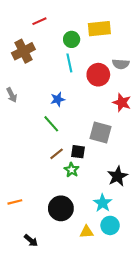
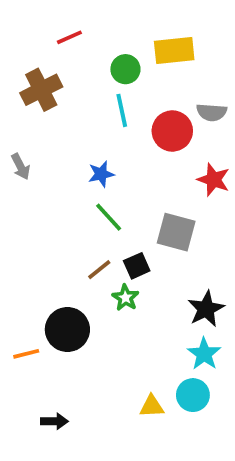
green line: (51, 124) -> (109, 217), moved
black square: (78, 152) -> (137, 266), turned -32
cyan star: (103, 203) -> (204, 354), moved
black circle: (61, 208) -> (67, 329), moved
black arrow: (31, 240) -> (54, 421), turned -40

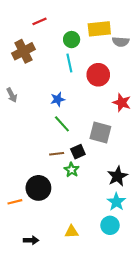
gray semicircle: (212, 112) -> (121, 42), moved
brown line: (99, 270) -> (57, 154), turned 32
yellow triangle: (152, 406) -> (72, 232), moved

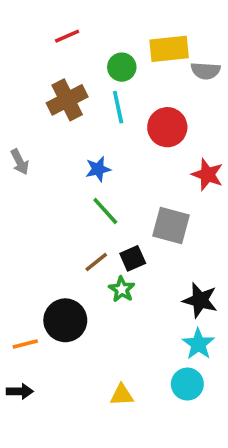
brown cross: (23, 51) -> (67, 100), moved
brown line: (57, 154) -> (96, 262), turned -32
black star: (117, 176) -> (200, 300), turned -30
black arrow: (31, 240) -> (20, 391), moved

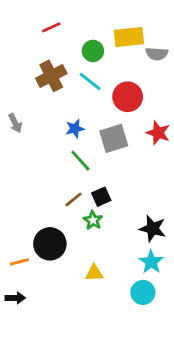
cyan line: (118, 107) -> (90, 81), turned -40
gray square: (171, 226) -> (114, 138), moved, turned -32
yellow triangle: (122, 395) -> (94, 273), moved

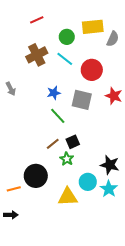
gray semicircle: (157, 54) -> (113, 39), turned -70
gray square: (114, 138) -> (82, 100), turned 30
yellow triangle: (94, 273) -> (68, 197), size x1.5
cyan circle: (143, 292) -> (88, 182), moved

